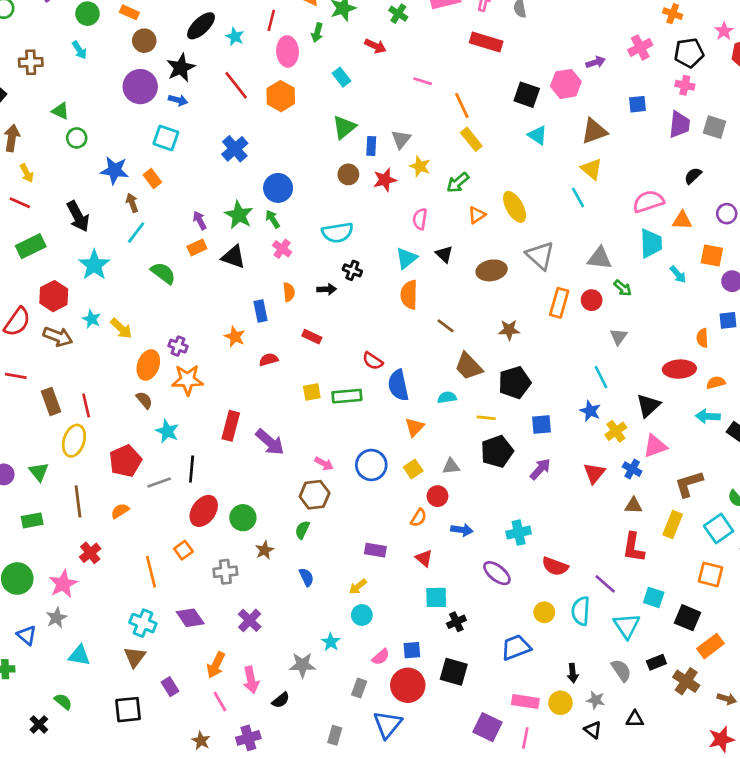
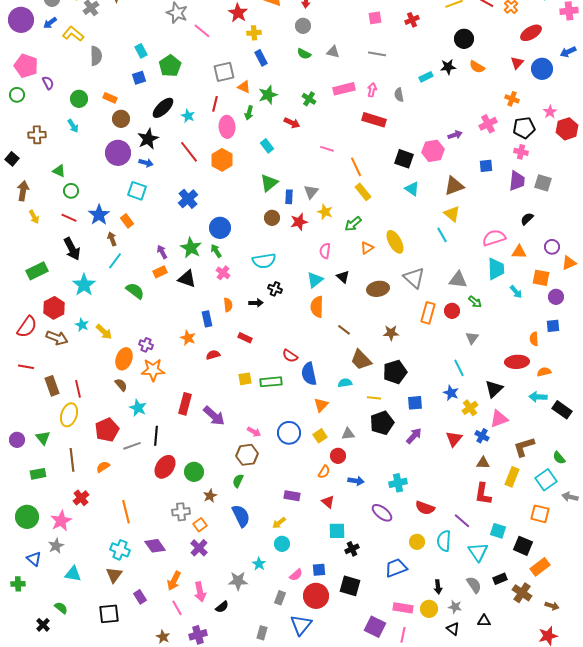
blue star: (115, 170) -> (99, 215), turned 30
red line: (20, 203) -> (69, 218), moved
orange square: (183, 550) -> (200, 525), moved
blue semicircle: (306, 577) -> (241, 516), size x1.6

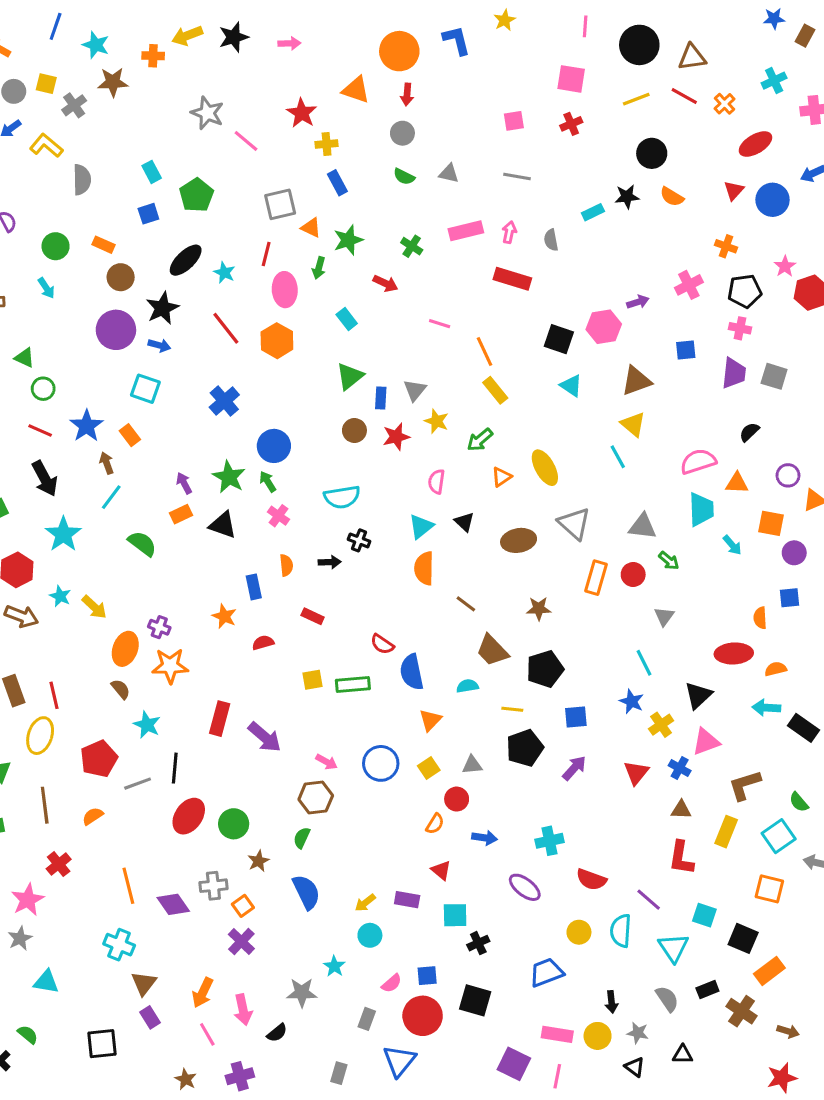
purple rectangle: (292, 496) -> (407, 900), moved
purple diamond: (155, 546) -> (173, 904), moved
brown triangle: (114, 575) -> (144, 983), moved

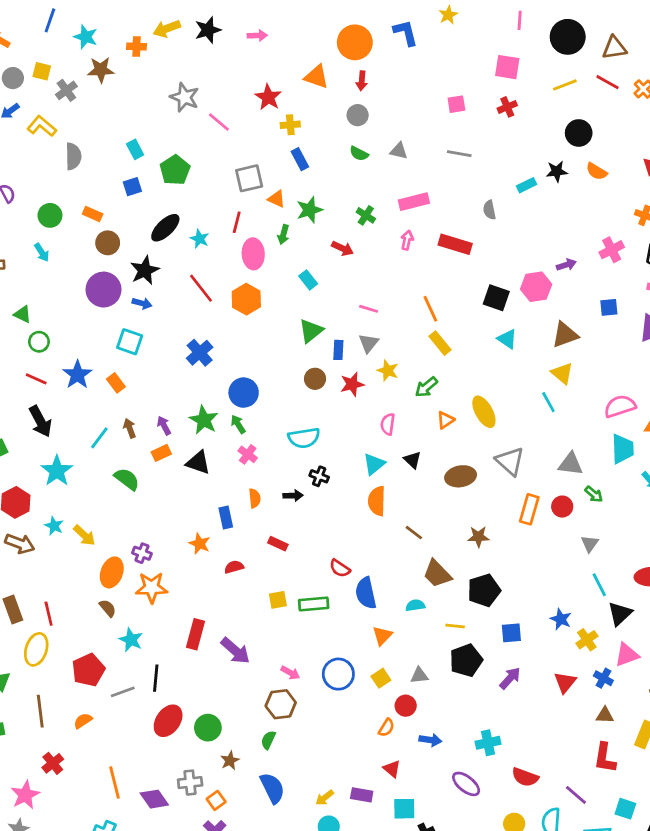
pink arrow: (509, 232) -> (407, 240), moved
pink line: (440, 324) -> (369, 309), moved
brown arrow: (107, 463) -> (130, 428), moved
cyan line: (644, 663) -> (599, 585), moved

